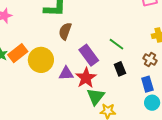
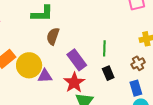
green line: (116, 44) -> (104, 48), turned 56
brown cross: (150, 60) -> (138, 63), turned 32
purple triangle: (66, 73) -> (45, 76), moved

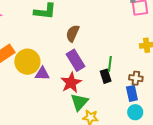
brown semicircle: (53, 36) -> (73, 33), moved
green line: (104, 48) -> (110, 64), moved
brown cross: (138, 63) -> (136, 78), moved, turned 32

